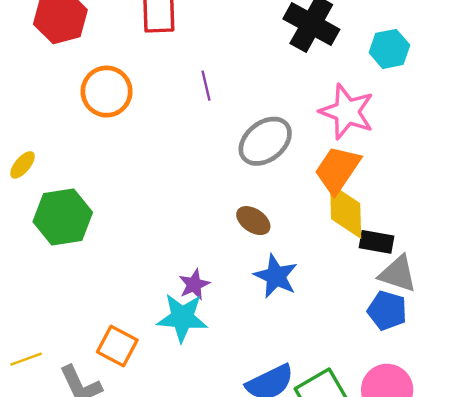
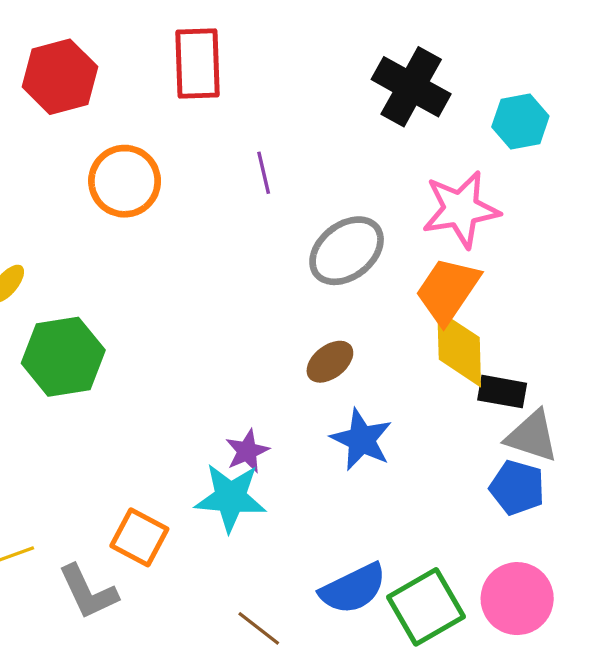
pink star: (347, 112) -> (461, 209), turned -30
brown ellipse: (253, 221) -> (330, 362), turned -72

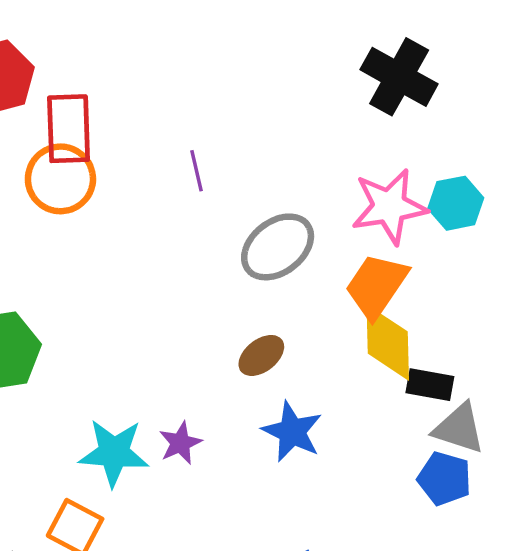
red rectangle: (197, 64) -> (69, 129), moved
black cross: (411, 87) -> (399, 77), moved
cyan hexagon: (520, 121) -> (456, 203), moved
cyan star: (231, 498) -> (114, 453), moved

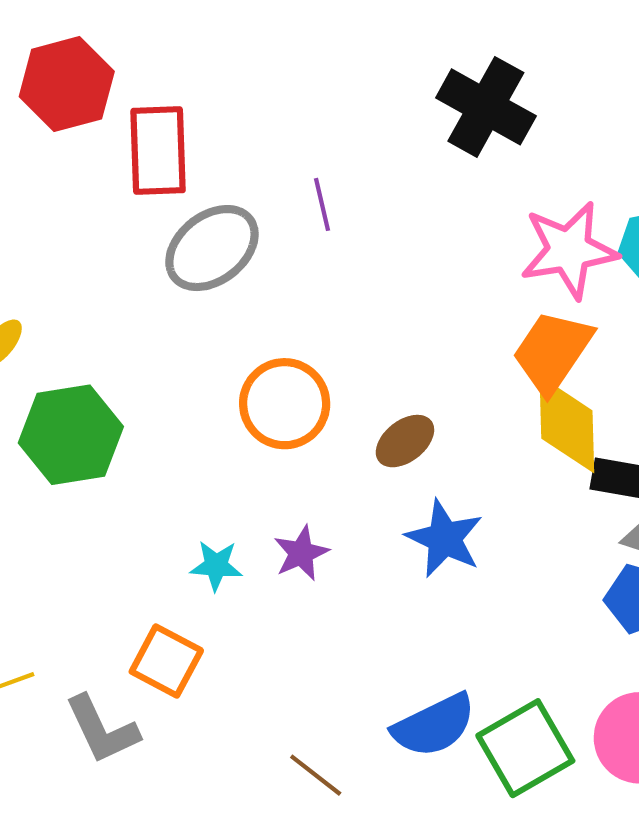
black cross: (399, 77) -> (486, 107), moved
orange circle: (60, 179) -> (285, 404), moved
gray ellipse: (278, 247) -> (212, 248), moved
cyan star: (114, 453) -> (216, 566), size x0.6

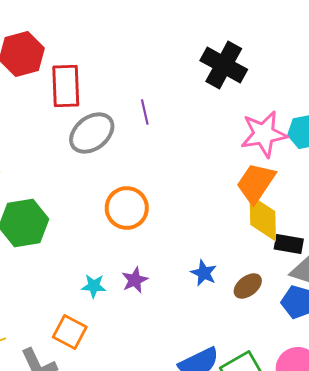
brown ellipse: (405, 441) -> (248, 286), moved
blue star: (444, 539) -> (204, 273), size x0.7

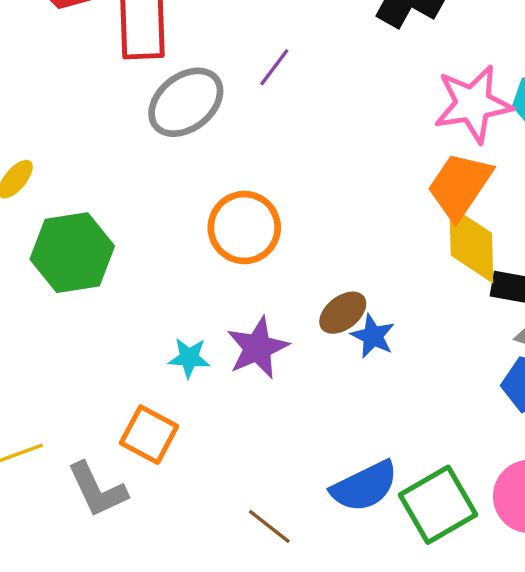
purple line: (145, 112) -> (274, 67), turned 50
purple star: (135, 280) -> (258, 348), size x1.4
brown ellipse: (248, 286) -> (343, 313), moved

